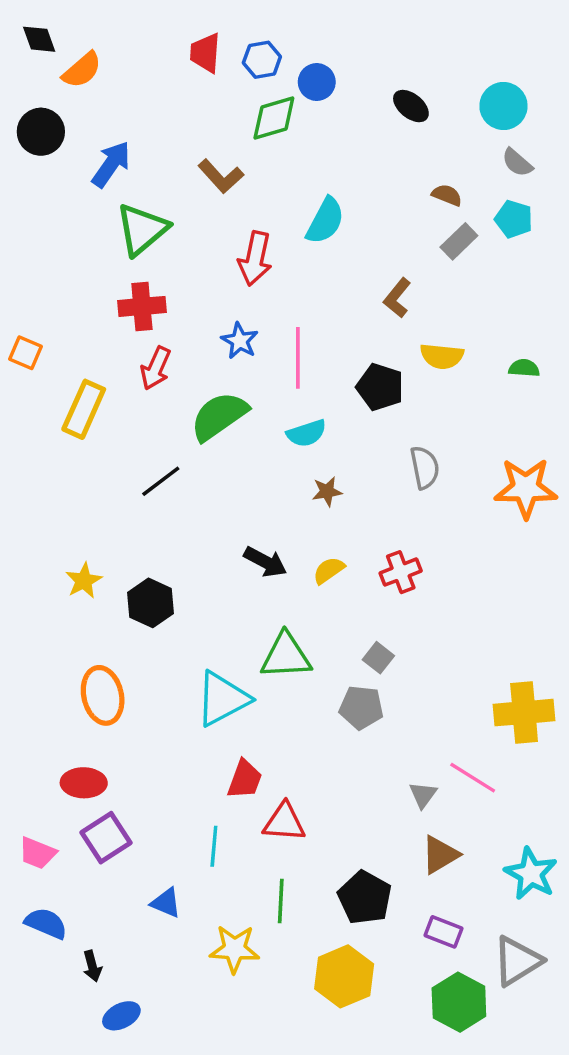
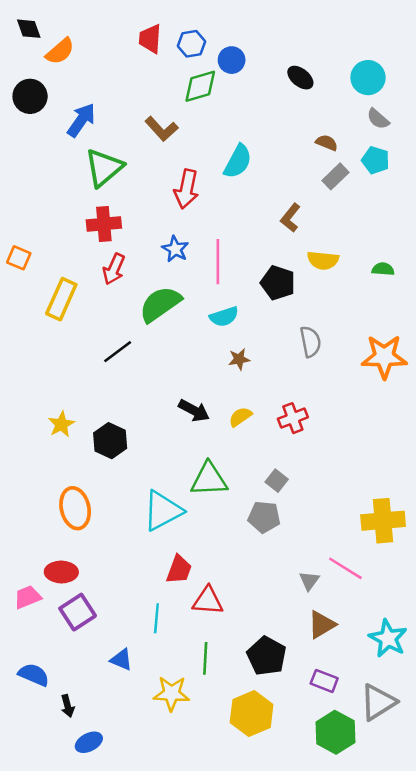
pink trapezoid: (37, 853) -> (28, 597), moved, turned 136

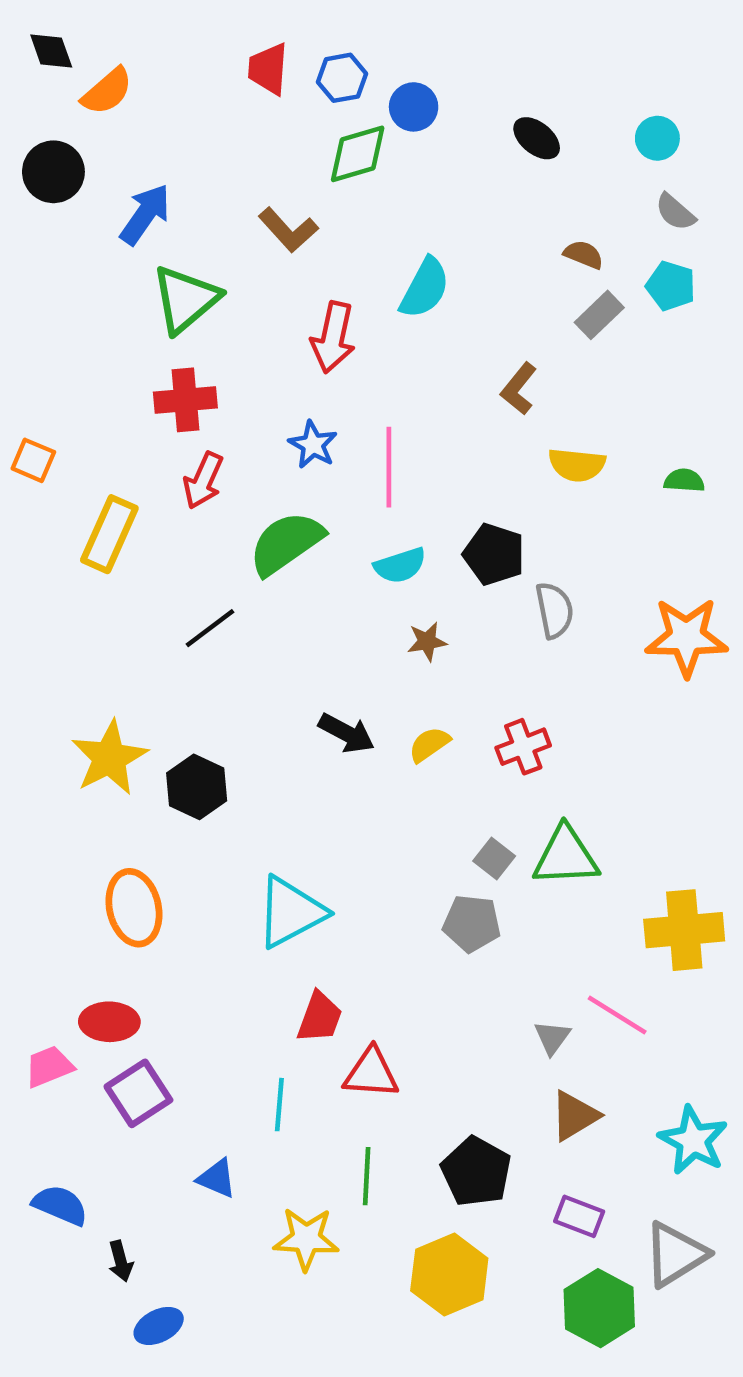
cyan circle: (368, 78) -> (657, 138), size x0.7
black pentagon: (278, 283) -> (494, 554), moved
yellow star: (61, 424) -> (109, 758), size x1.6
green triangle: (209, 479) -> (566, 856), moved

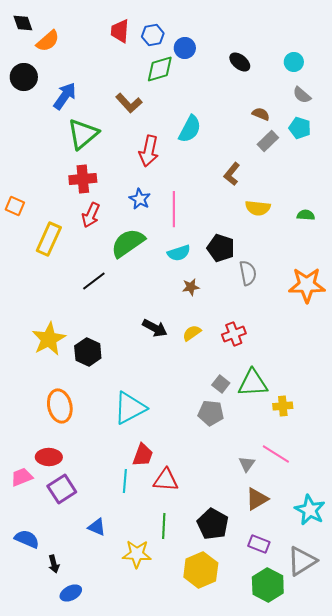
yellow cross: (684, 930) -> (283, 406), moved, size x0.6
cyan line: (279, 1105) -> (125, 481), moved

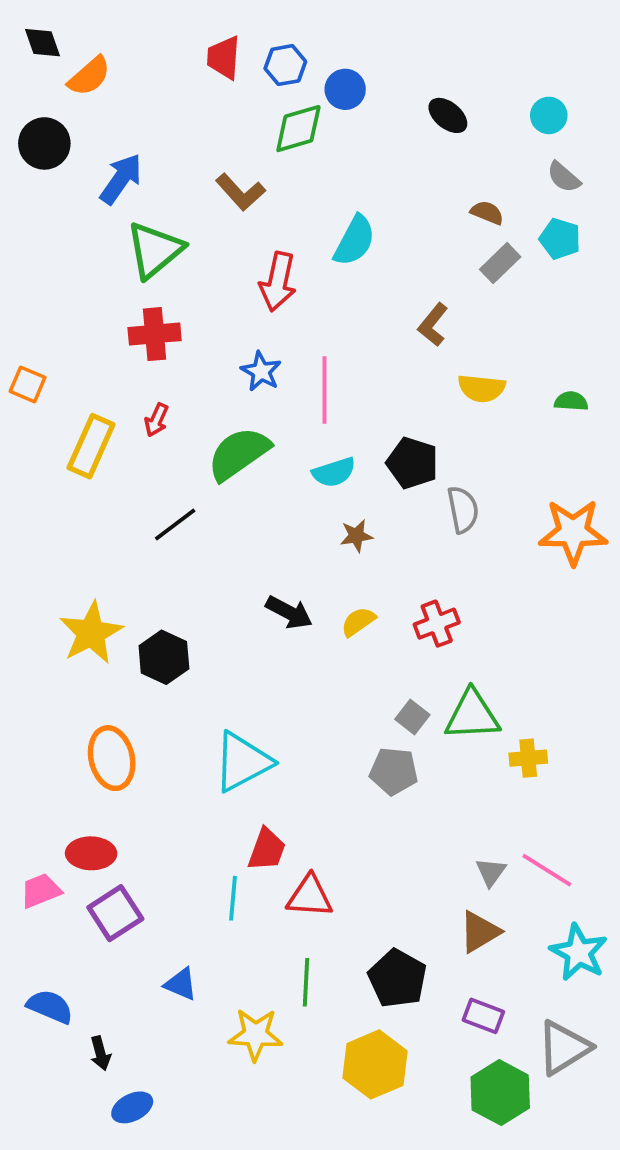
red arrow: (91, 215) -> (156, 420), moved, size x0.7
pink line: (276, 454) -> (547, 870), moved
gray triangle: (247, 464) -> (491, 872), moved

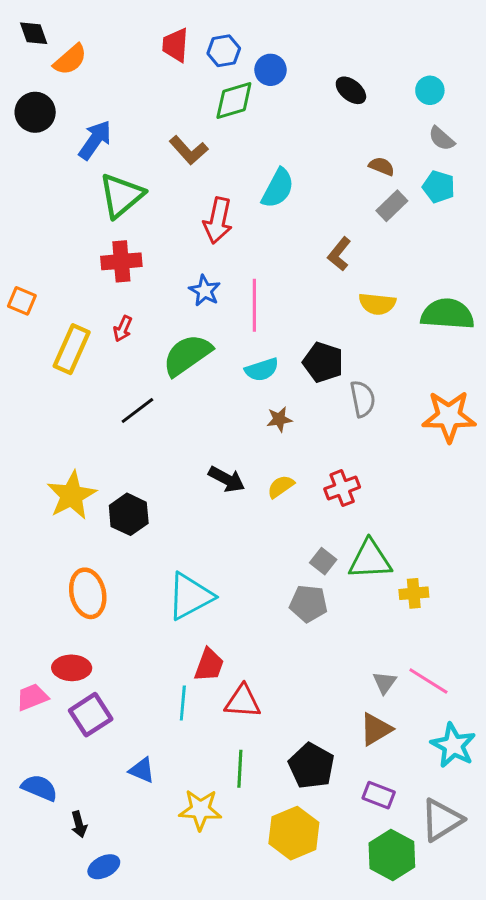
green semicircle: (571, 401) -> (447, 314), size x2.0

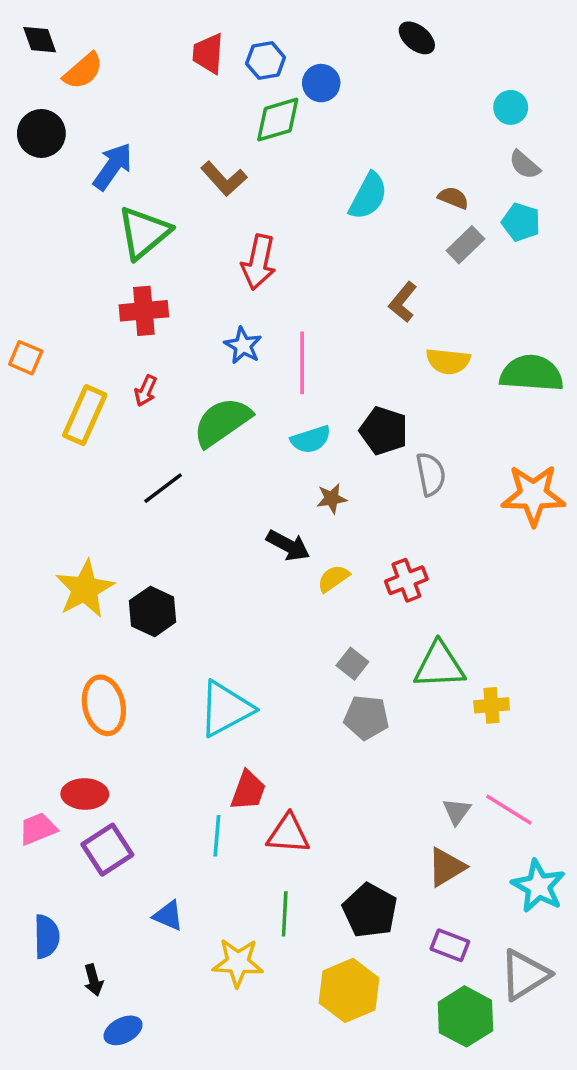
black ellipse: (351, 90) -> (417, 38), moved
cyan semicircle: (278, 188) -> (368, 196), moved
black arrow: (227, 479) -> (288, 545), moved
gray square: (323, 561) -> (352, 664), moved
blue semicircle: (39, 788) -> (47, 937), turned 66

